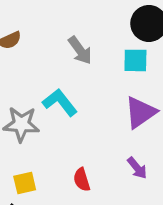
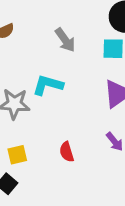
cyan L-shape: (60, 102) -> (48, 85), turned -36

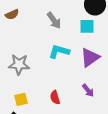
cyan L-shape: (48, 85) -> (59, 51), moved

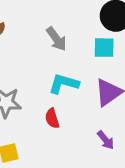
red semicircle: (55, 97) -> (52, 118), moved

